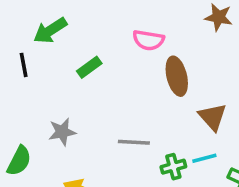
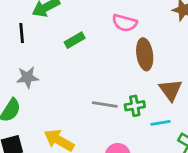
gray star: (62, 132) -> (27, 77), moved
green cross: (173, 167) -> (135, 106), moved

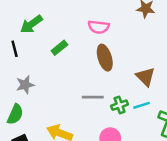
brown ellipse: (145, 54) -> (105, 58), moved
green cross: (135, 106) -> (120, 105), moved

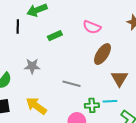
brown ellipse: (105, 58) -> (102, 54), moved, turned 35
gray star: (25, 85) -> (32, 66), moved
green cross: (120, 105) -> (92, 105), moved

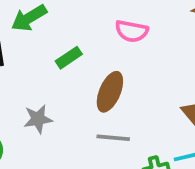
brown ellipse: (102, 54) -> (110, 92), moved

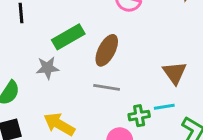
green rectangle: (69, 58) -> (68, 37), moved, size x1.5

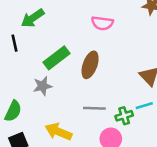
gray line: (107, 87) -> (94, 108), moved

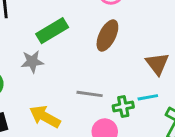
brown ellipse: (90, 65) -> (107, 36), moved

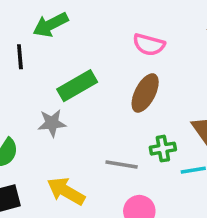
green cross: (123, 106) -> (163, 149), moved

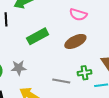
brown ellipse: (145, 93) -> (75, 41), turned 35
gray star: (52, 123) -> (19, 68), moved

